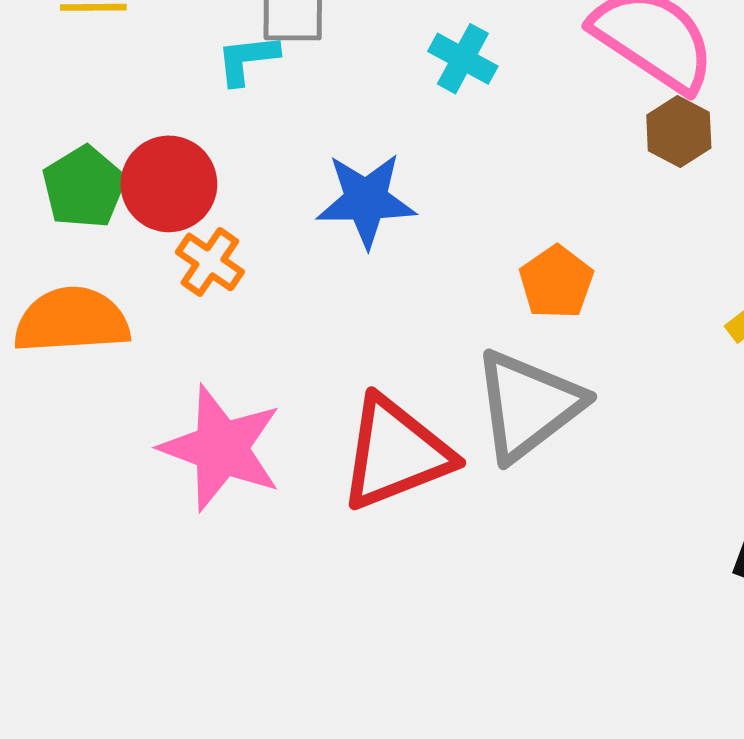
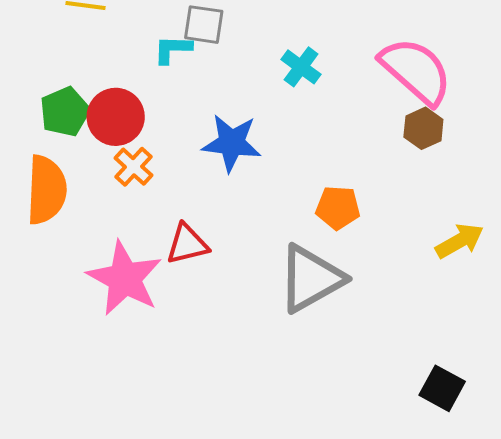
orange pentagon: (556, 282) -> (338, 208), turned 30
orange semicircle: (72, 320) -> (46, 190), turned 88
red triangle: (395, 453) -> (187, 244), moved, size x0.6

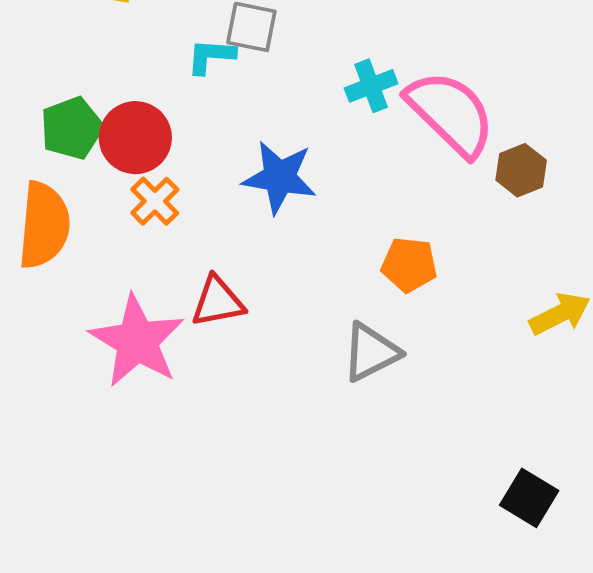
cyan cross: (301, 67) -> (371, 86), turned 30
pink semicircle: (416, 71) -> (451, 113), moved
gray triangle: (311, 279) -> (371, 352), size x0.7

